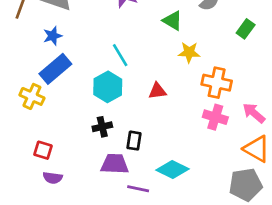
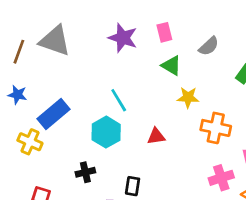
blue star: (53, 36) -> (17, 95), moved, turned 30
pink cross: (215, 117) -> (221, 178), moved, turned -35
black cross: (102, 127) -> (85, 172), moved

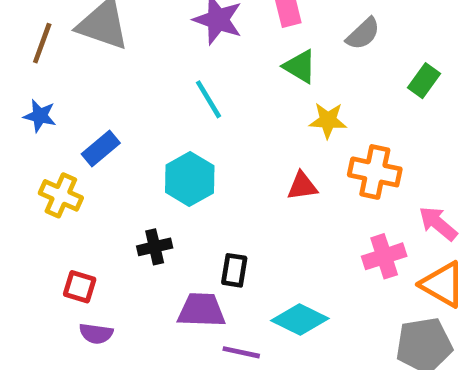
cyan line: (119, 100) -> (208, 99), moved
blue rectangle: (54, 114) -> (101, 149), size x0.7
red triangle: (156, 136) -> (302, 186), moved

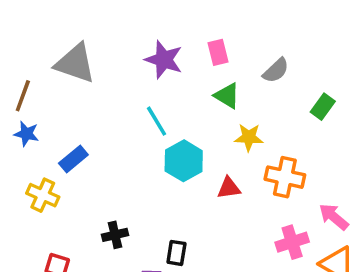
brown line: (42, 43) -> (23, 96), moved
cyan hexagon: (190, 179) -> (184, 161), moved

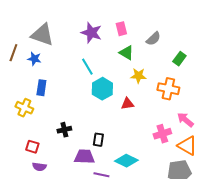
blue star: (26, 134) -> (34, 59), moved
blue rectangle: (73, 159) -> (41, 88), turned -42
orange cross: (285, 177) -> (168, 89), moved

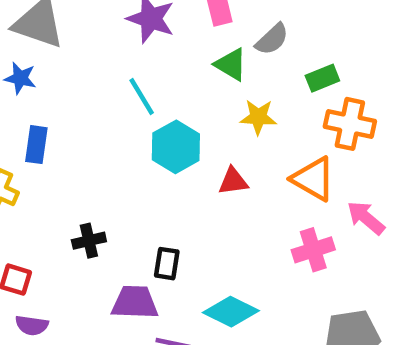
gray semicircle: (153, 39) -> (272, 39), moved
green rectangle: (179, 59) -> (322, 78), moved, turned 32
orange cross: (168, 89) -> (350, 124), moved
orange triangle: (187, 146) -> (313, 179), moved

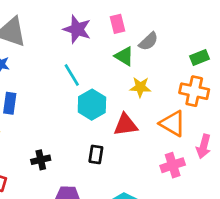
green rectangle: (322, 78) -> (200, 58), moved
red triangle: (233, 181) -> (126, 125), size x1.4
pink arrow: (366, 218) -> (204, 146), turned -115
black rectangle: (167, 264) -> (96, 154), moved

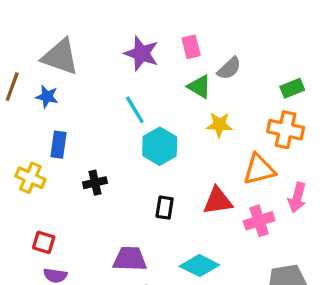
orange triangle: (173, 123) -> (259, 169), turned -44
red triangle: (126, 125) -> (218, 201), moved
black cross: (41, 160) -> (95, 183), moved

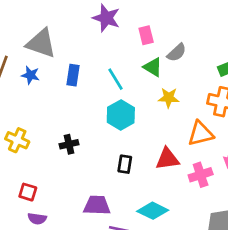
purple star: (141, 53) -> (106, 18), moved
cyan line: (135, 110) -> (116, 79), moved
blue rectangle: (59, 145) -> (73, 75), moved

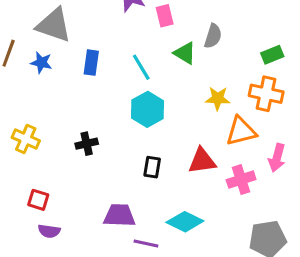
pink rectangle: (146, 35) -> (165, 16), moved
gray semicircle: (177, 53) -> (213, 36), turned -30
yellow star: (169, 98) -> (218, 98), moved

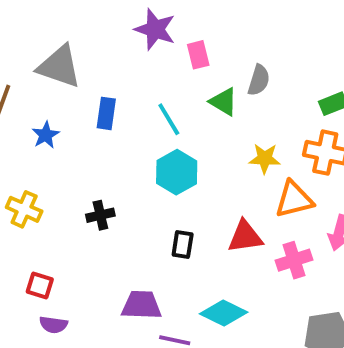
blue star: (41, 63) -> (46, 135), moved, turned 30

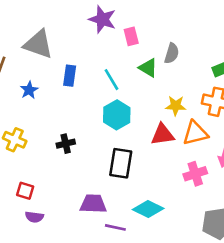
red triangle: (245, 237) -> (163, 135), moved
black rectangle: (183, 244) -> (121, 163), size x1.6

